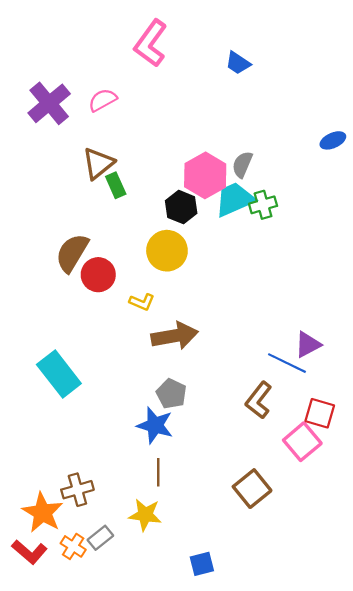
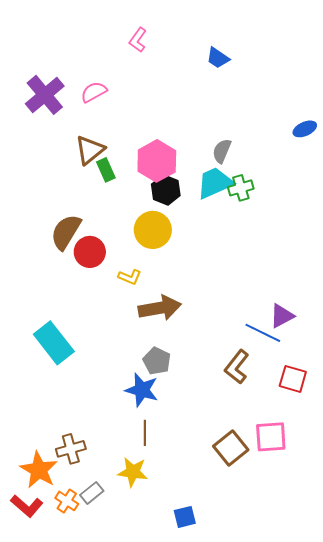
pink L-shape: (151, 43) -> (138, 40), size x0.6
pink hexagon: (205, 175) -> (157, 161), moved
pink square: (302, 442) -> (271, 437), moved, turned 36

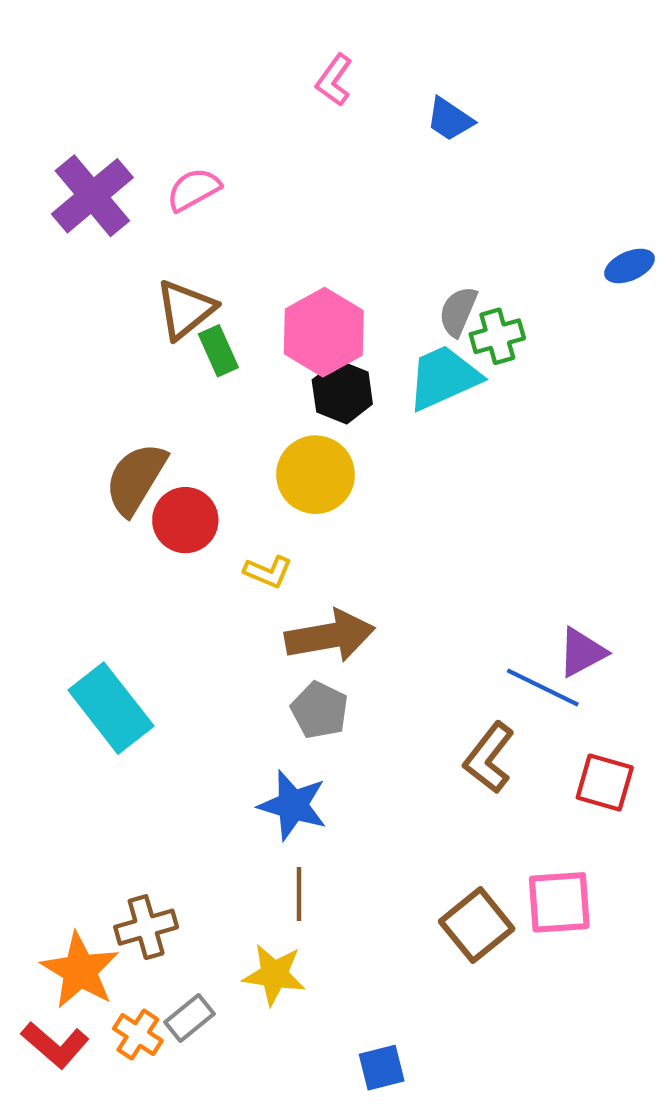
pink L-shape: (138, 40) -> (334, 80), moved
green cross: (241, 188) -> (497, 336), moved
gray pentagon: (157, 361) -> (320, 710), moved

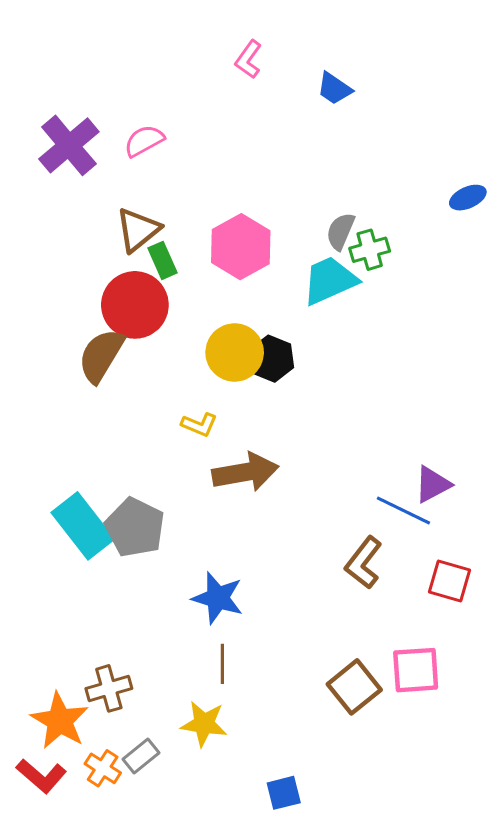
black hexagon: (342, 392) -> (271, 359), moved
red circle: (185, 520) -> (135, 305), moved, size x1.4
gray pentagon: (320, 710) -> (135, 527), moved, size x1.4

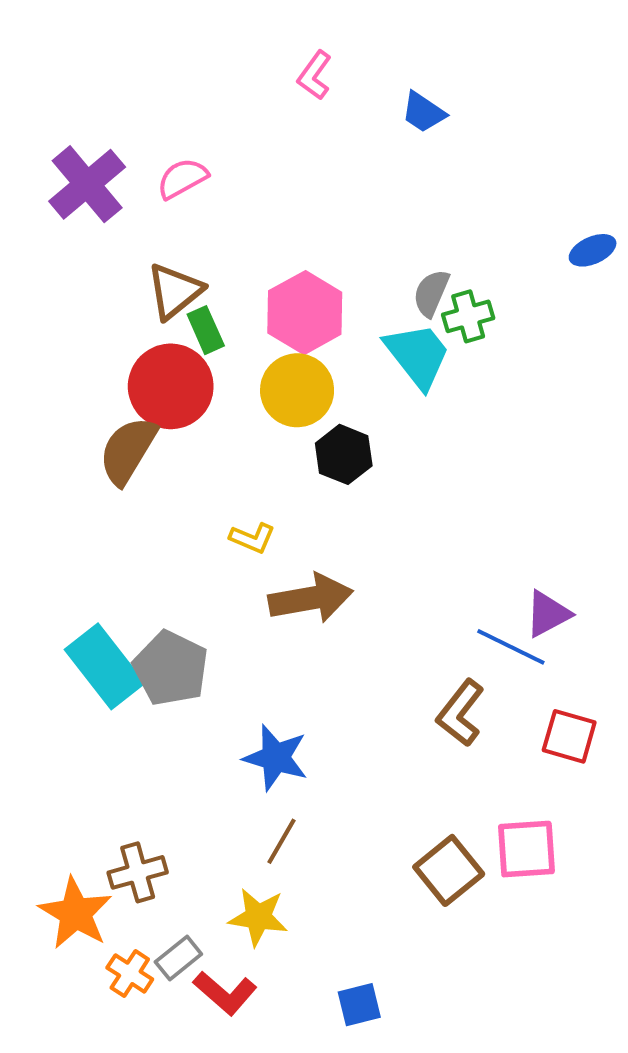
cyan trapezoid: (330, 280) -> (418, 355), turned 76
yellow circle: (235, 352) -> (297, 390), moved
brown line: (222, 664) -> (281, 841), turned 30
red L-shape: (41, 776) -> (225, 993), moved

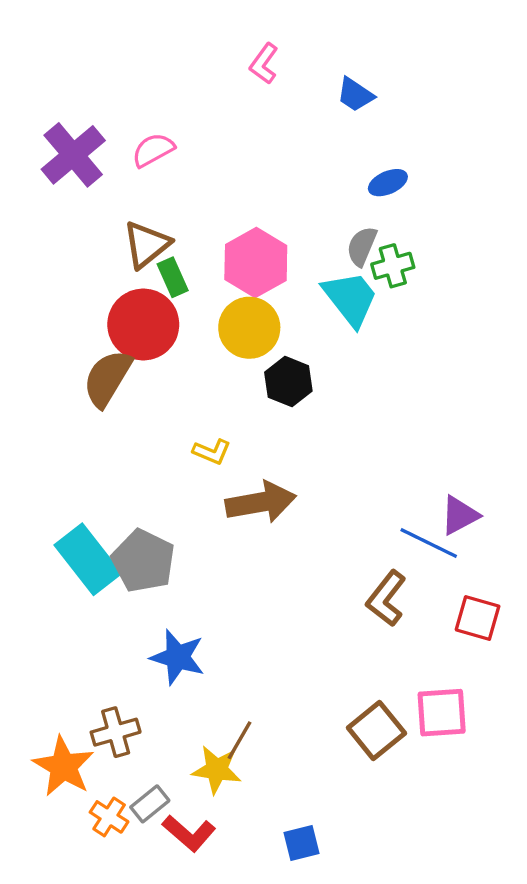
blue ellipse: (593, 250) -> (388, 183), moved
blue star: (276, 758) -> (178, 657), moved
brown line: (281, 841) -> (239, 740), moved

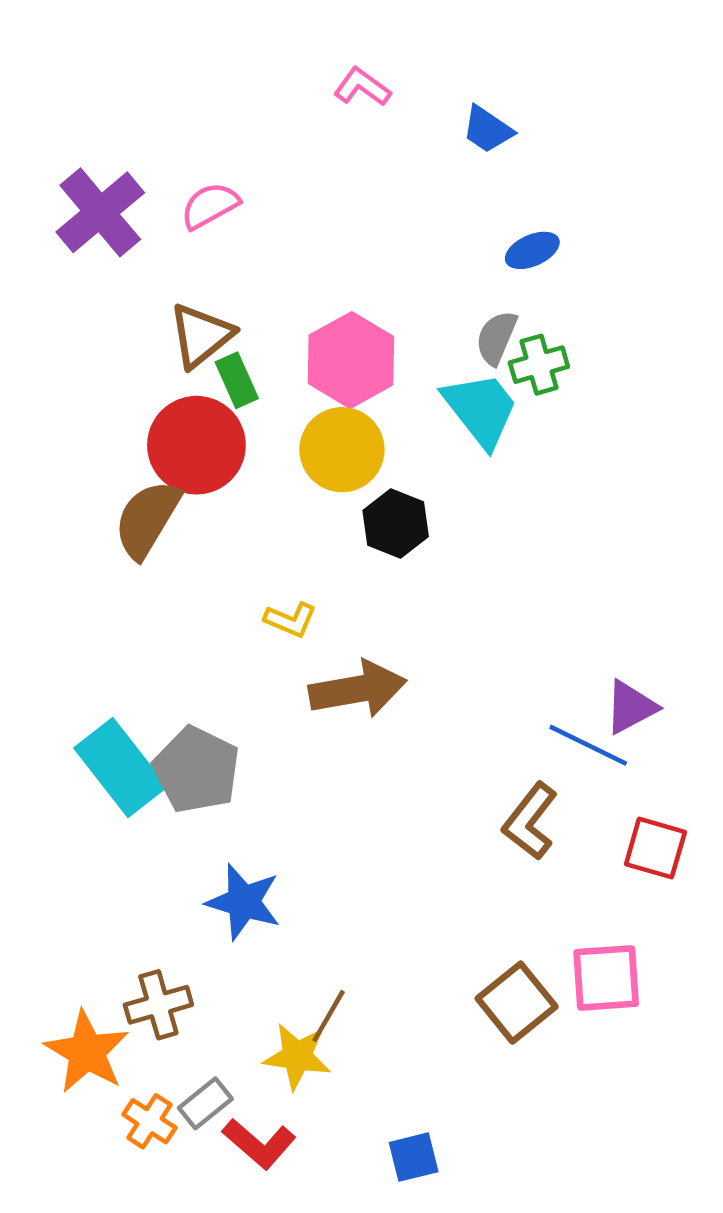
pink L-shape: (264, 64) -> (362, 87), turned 90

